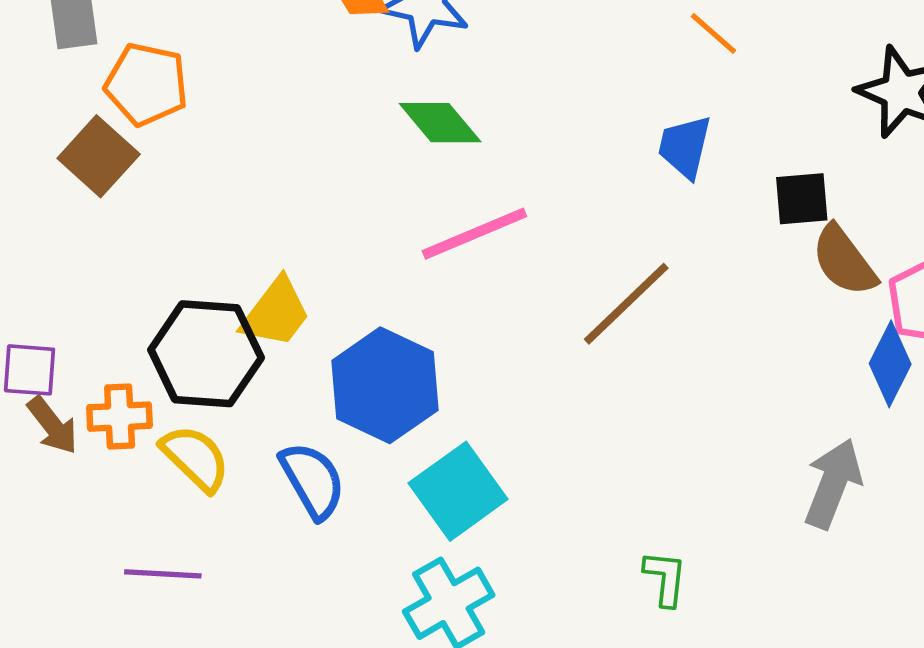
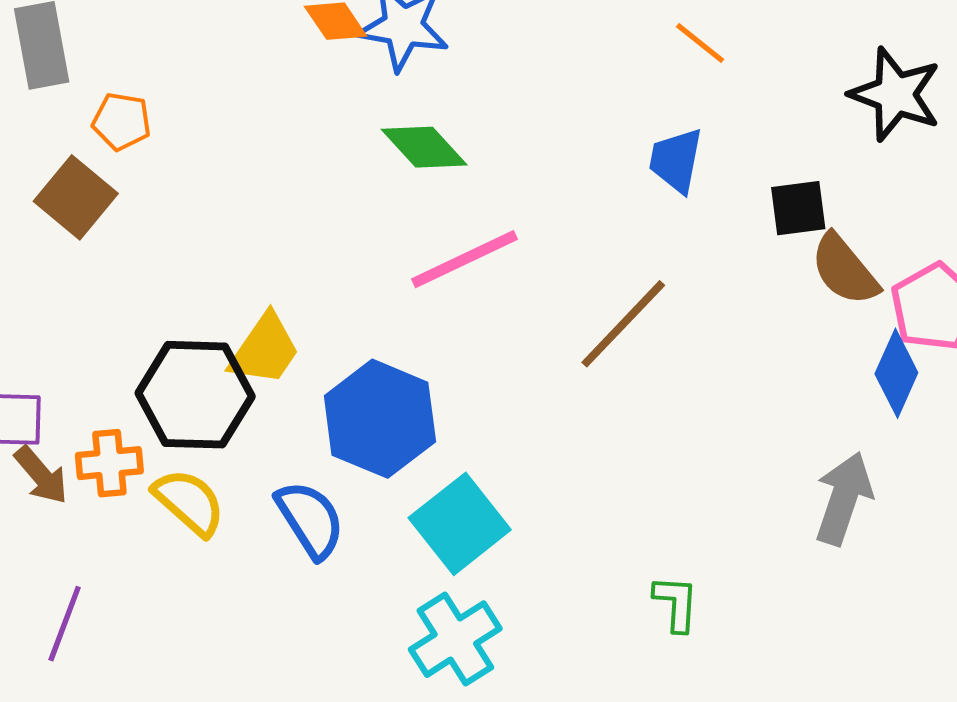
orange pentagon: (146, 84) -> (122, 121), size x0.7
purple line: (163, 574) -> (65, 624), moved, turned -70

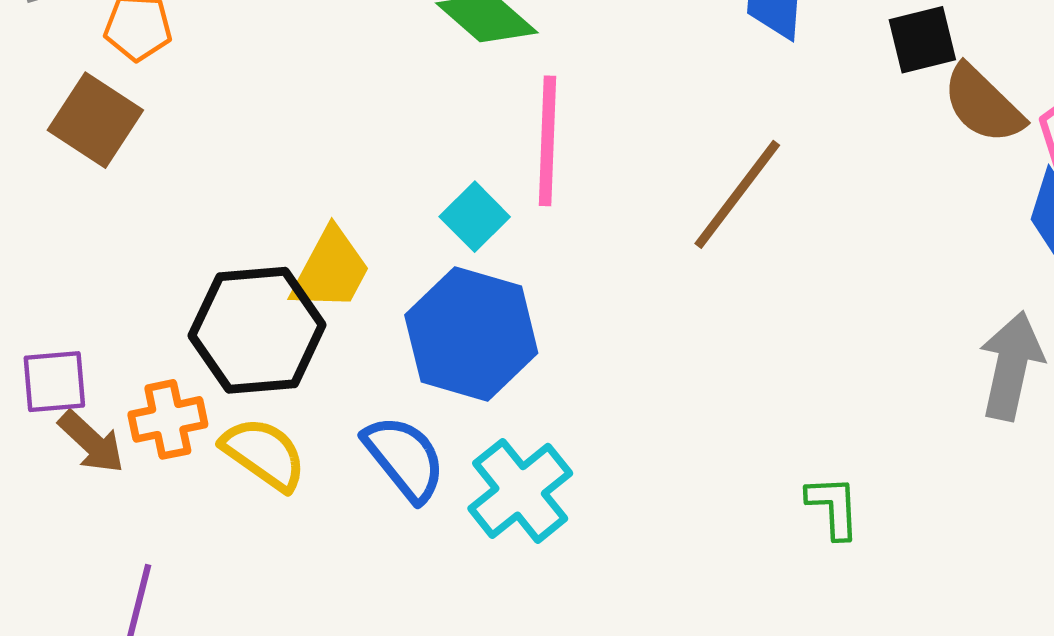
pink line: (465, 259) -> (547, 141), turned -56
cyan square: (460, 524) -> (475, 217), moved, size x0.6
cyan cross: (455, 639) -> (520, 491), moved

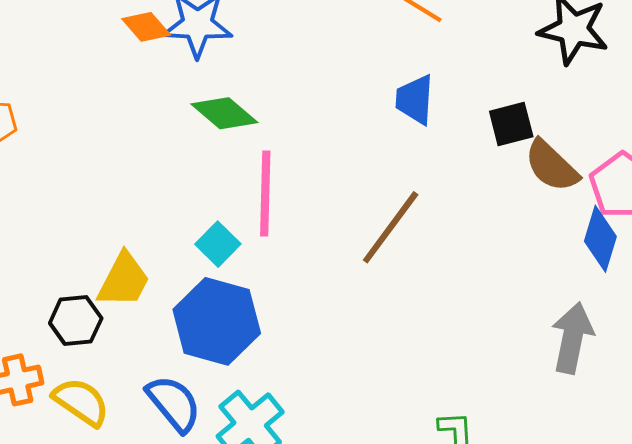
black hexagon: (257, 330) -> (76, 321), size x0.6

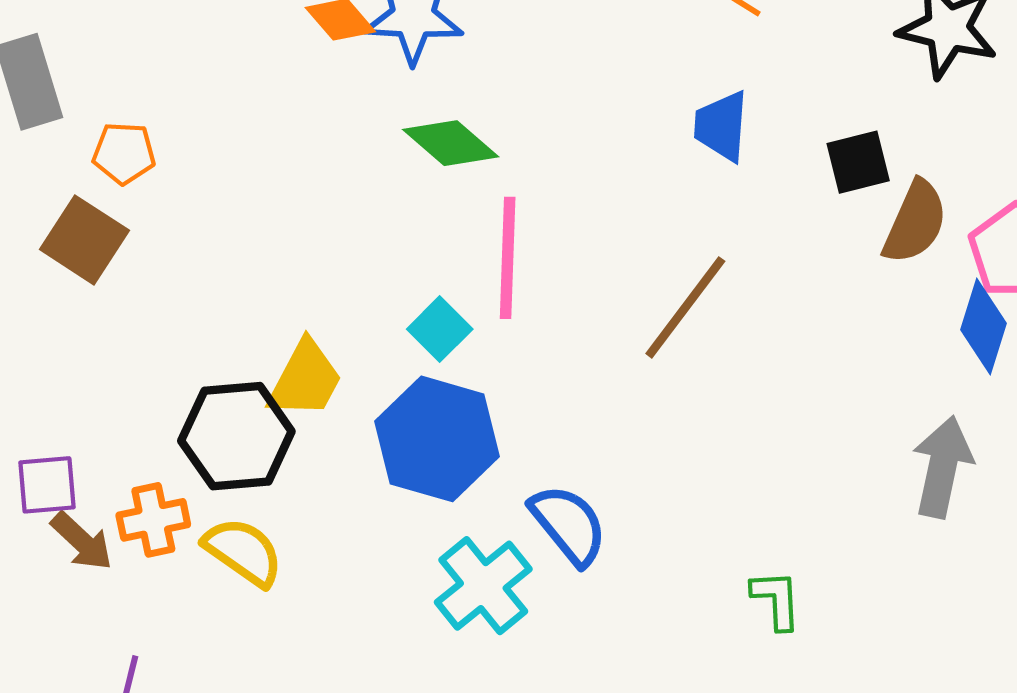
brown semicircle: (552, 166) -> (915, 222), turned -110
black hexagon: (76, 321) -> (236, 436), size x1.5
blue semicircle: (174, 404) -> (569, 525), moved

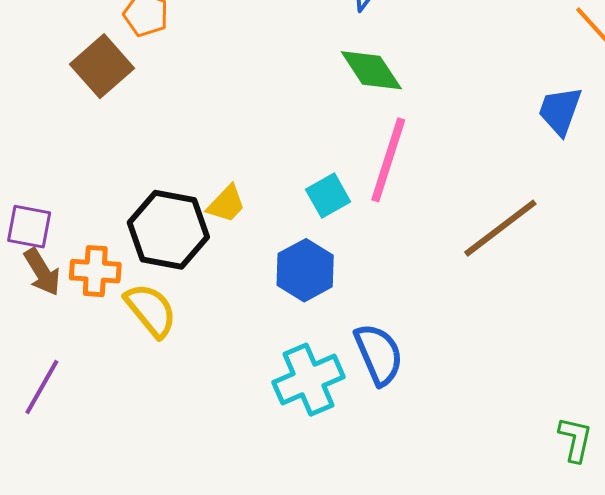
yellow trapezoid: (305, 379) -> (226, 204), size x0.7
blue hexagon: (437, 439) -> (305, 270), size x0.7
green L-shape: (776, 600) -> (575, 439), moved

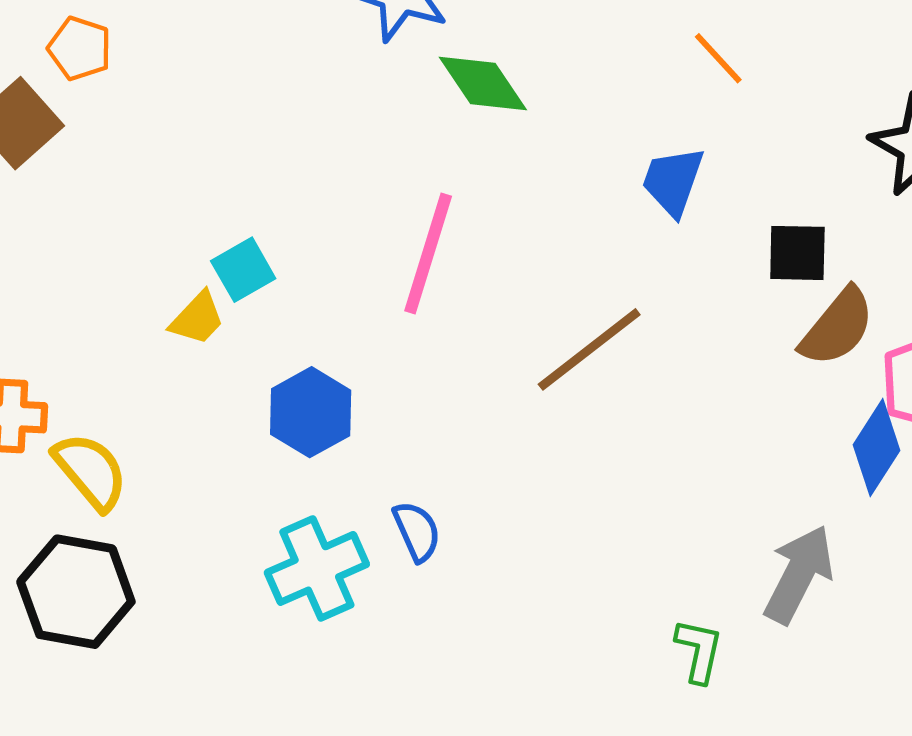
green diamond: (371, 70) -> (483, 84), moved
cyan square: (328, 196) -> (243, 270), moved
black hexagon: (168, 230) -> (76, 592), moved
blue semicircle: (379, 354) -> (417, 531), size x0.7

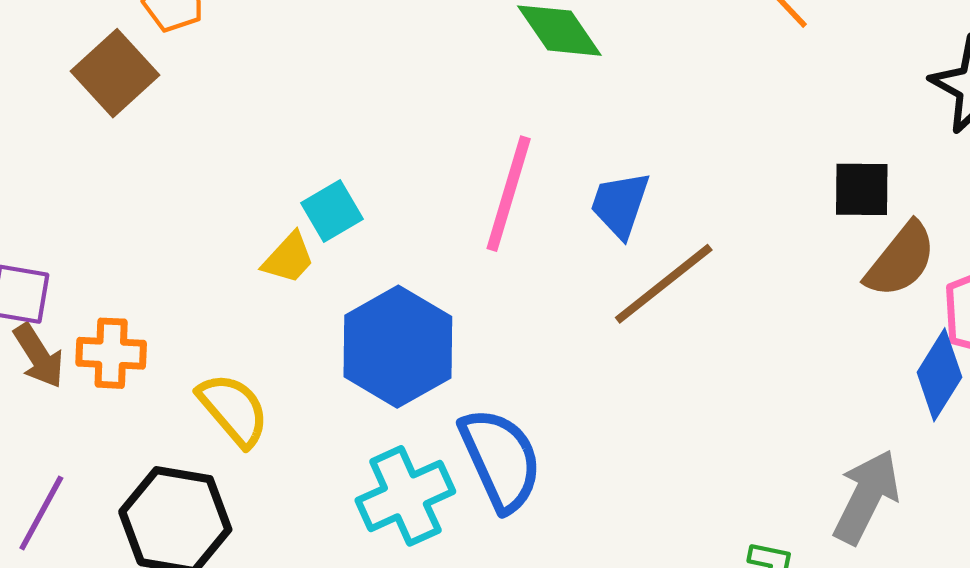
blue trapezoid: (673, 181) -> (620, 205), moved
blue hexagon: (311, 412) -> (398, 347), size x1.4
yellow semicircle: (91, 471) -> (233, 410), moved
blue semicircle: (417, 531) -> (501, 459), size x1.8

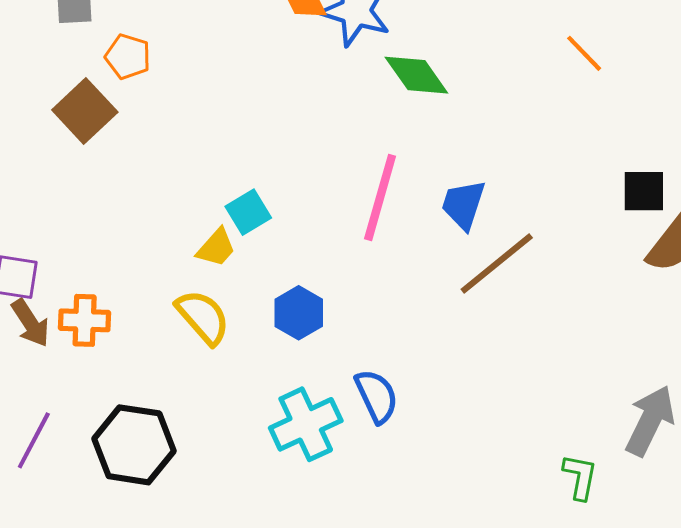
blue hexagon: (398, 347) -> (299, 313), size x0.6
yellow semicircle: (233, 410) -> (203, 317), moved
blue semicircle: (501, 459) -> (377, 396), size x0.7

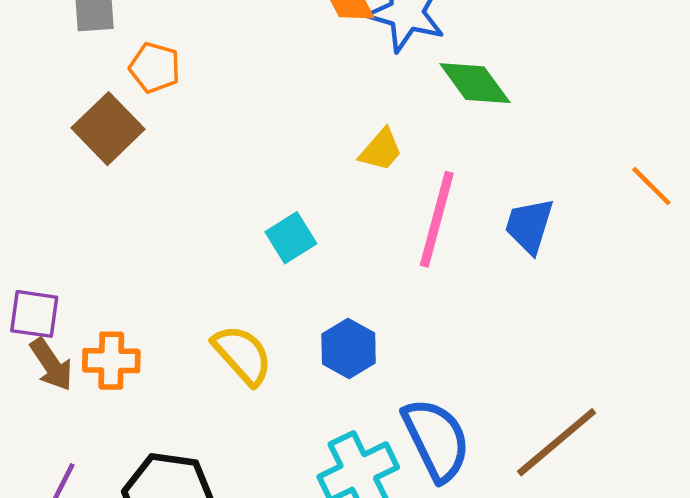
orange line: (584, 53) -> (651, 186), moved
yellow trapezoid: (216, 248) -> (381, 150), moved
brown line: (497, 263) -> (557, 442), moved
blue semicircle: (377, 396) -> (436, 440), size x1.4

